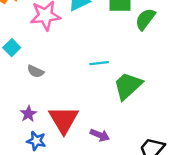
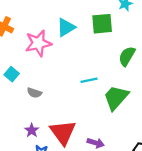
green semicircle: (145, 19) -> (127, 56), moved

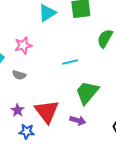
pink star: (38, 43) -> (23, 45), moved, size x0.7
green trapezoid: (116, 98) -> (87, 92), moved

